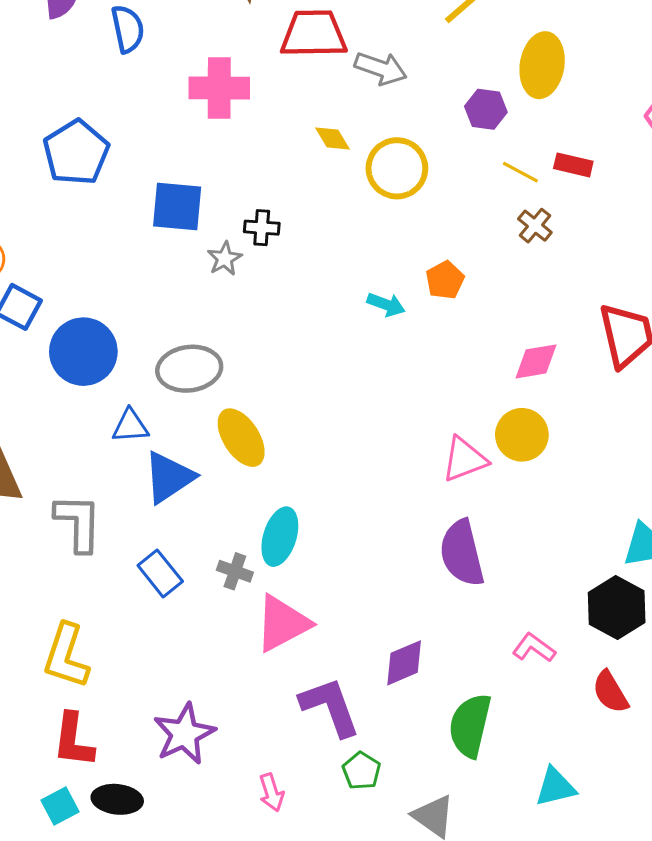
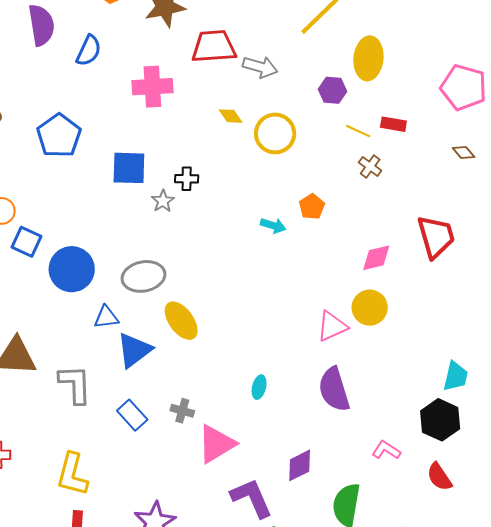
blue semicircle: (128, 29) -> (89, 51), turned 40
cyan ellipse: (280, 537) -> (259, 387), moved, size x0.6

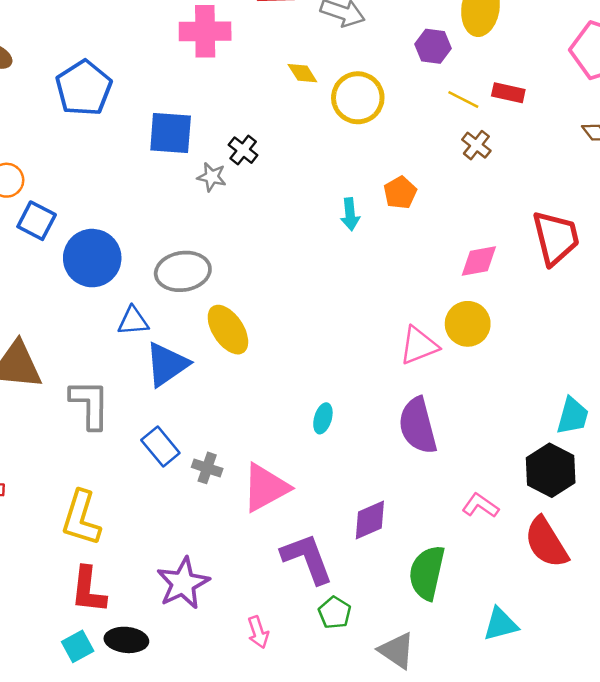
black cross: (187, 179) -> (243, 150), turned 35
gray star: (163, 201) -> (212, 177), turned -30
cyan arrow: (273, 225) -> (350, 214), turned 65
gray cross: (182, 411) -> (207, 468), moved
red semicircle: (439, 477) -> (546, 542), size x1.4

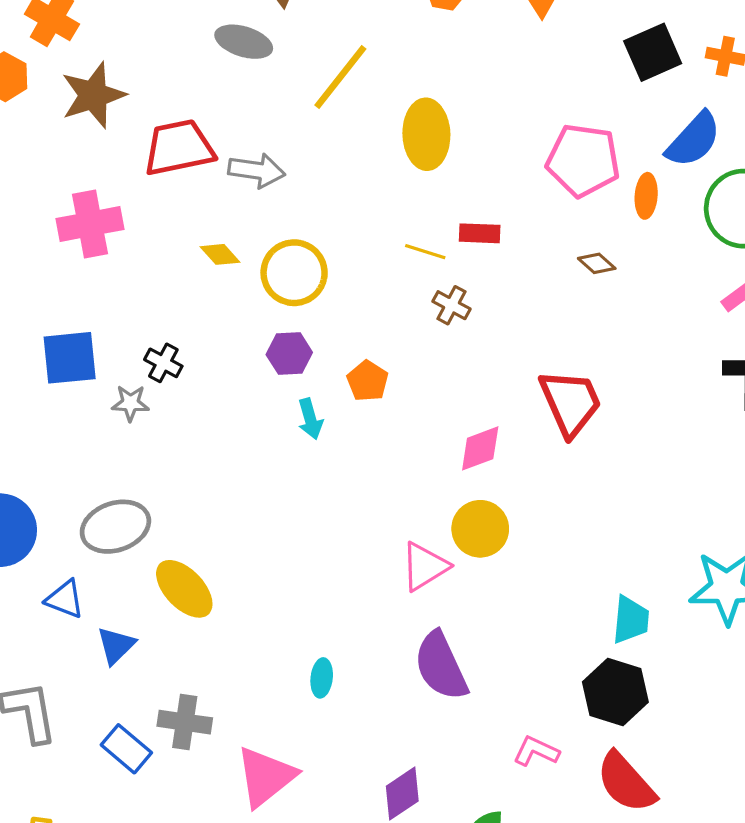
purple hexagon: (433, 46) -> (289, 354), moved
blue triangle: (133, 321) -> (65, 599), turned 36
blue triangle: (167, 364) -> (116, 645), size x0.7
gray cross: (207, 468) -> (185, 722), moved, size x1.4

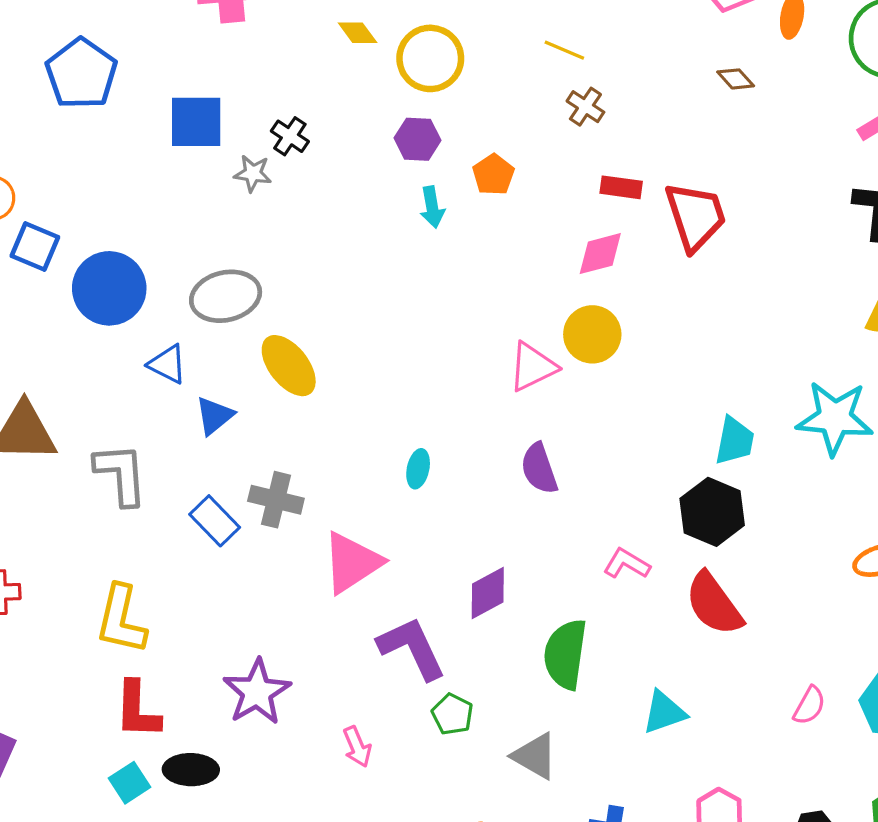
red rectangle: (480, 233) -> (621, 187), moved
purple semicircle: (441, 666) -> (539, 469), size x0.7

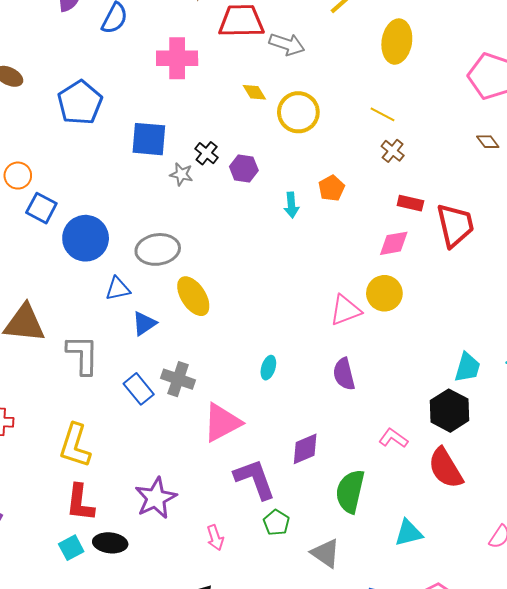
purple hexagon: (417, 139) -> (244, 169), moved
blue triangle: (167, 364) -> (118, 289), turned -44

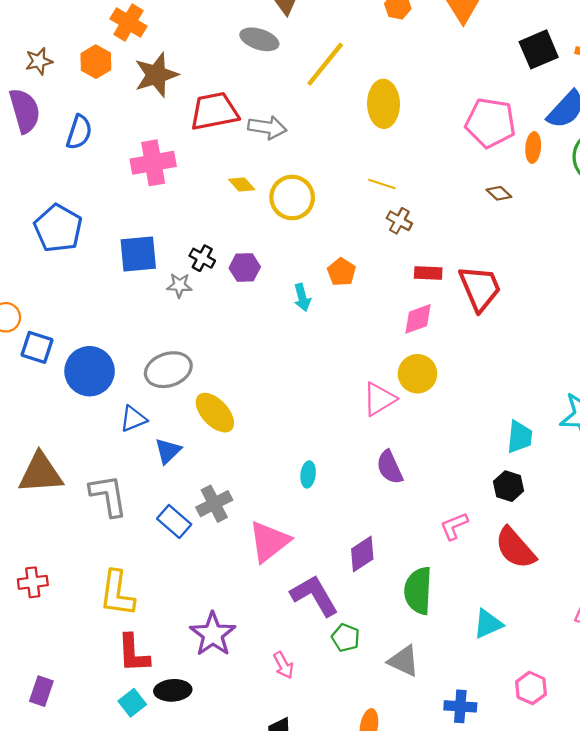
gray cross: (178, 379) -> (214, 504), turned -36
black hexagon: (449, 411) -> (509, 486), size x0.7
pink L-shape: (393, 438) -> (454, 526), turned -48

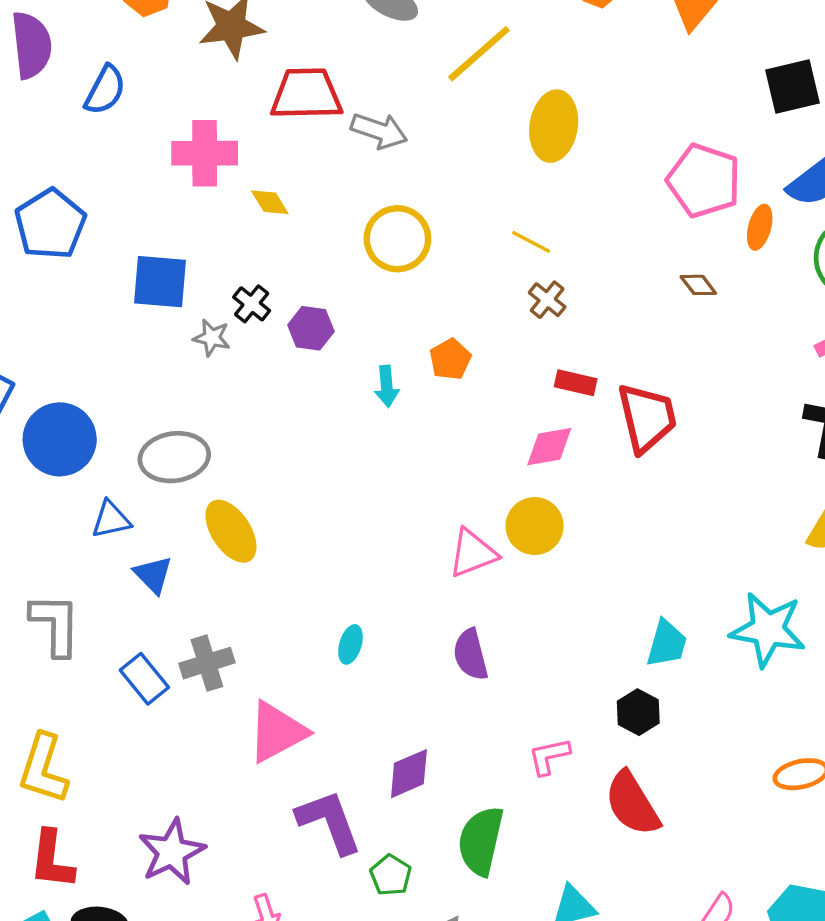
yellow diamond: (242, 184) -> (270, 202), moved
blue triangle: (168, 451) -> (153, 575), turned -40
green pentagon: (346, 638) -> (391, 875), moved

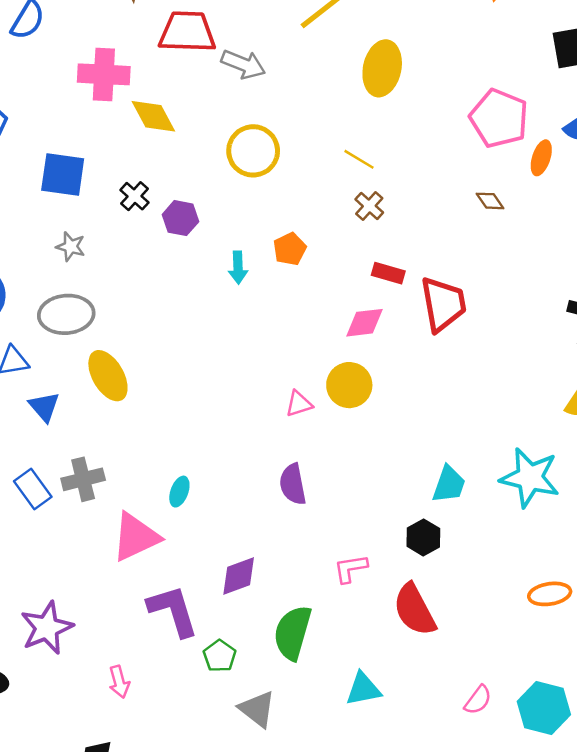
yellow diamond: (270, 202) -> (153, 116), size x1.5
gray star: (212, 338) -> (71, 247), moved
pink triangle: (473, 553) -> (299, 404), size x0.7
cyan ellipse: (350, 644) -> (179, 492), moved

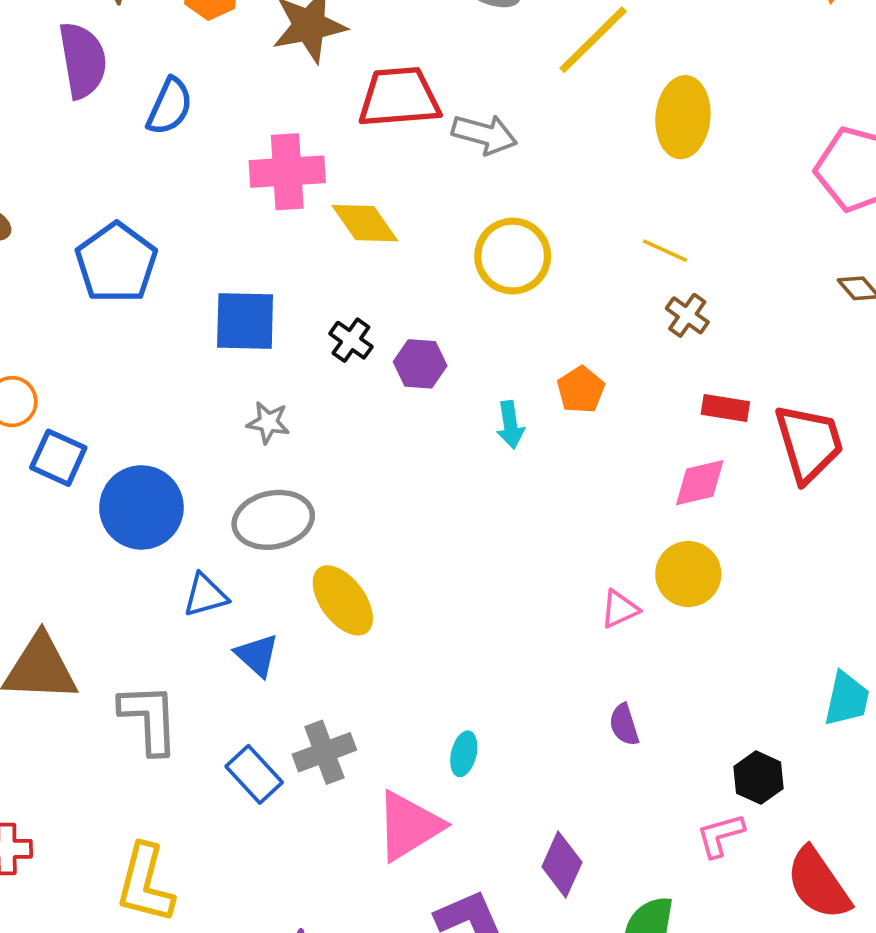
purple semicircle: (293, 484) -> (624, 725), size x0.7
black hexagon: (423, 537) -> (759, 778), moved
purple diamond: (239, 576) -> (562, 864), turned -39

